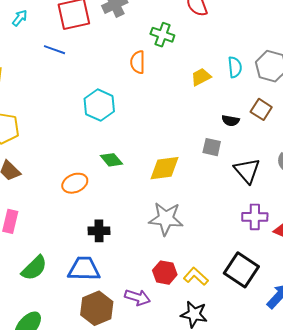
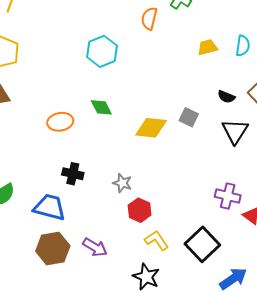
gray square: (212, 147) -> (189, 117), moved
black triangle: (247, 171) -> (235, 131), moved
gray star: (166, 219) -> (122, 183), moved, size x0.6
red hexagon: (165, 273) -> (140, 210), moved

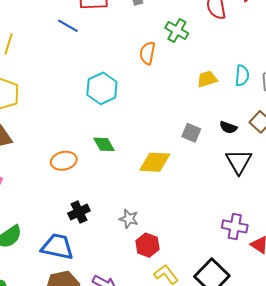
gray square: (189, 117) -> (191, 133), moved
black cross: (73, 174) -> (79, 212), turned -35

